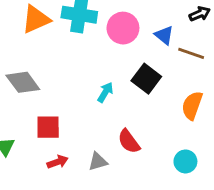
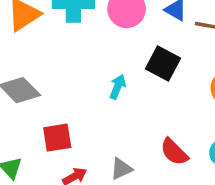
red semicircle: (129, 141) -> (174, 152), moved

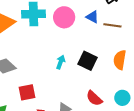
black square: (163, 64) -> (88, 61), moved

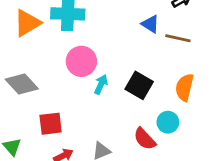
pink circle: (64, 17) -> (81, 61), moved
cyan circle: (122, 98) -> (168, 122), moved

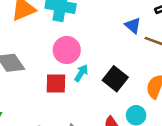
red square: (51, 124) -> (56, 84), moved

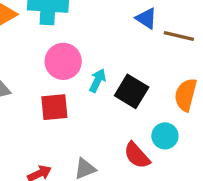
cyan arrow: (81, 73) -> (98, 81), moved

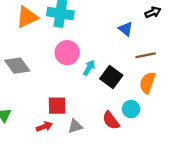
brown line: (179, 36) -> (146, 55), moved, turned -30
red square: (54, 107) -> (57, 106), moved

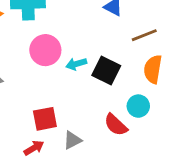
cyan arrow: (89, 68) -> (76, 64), turned -126

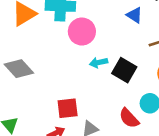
pink circle: (45, 50) -> (82, 32), moved

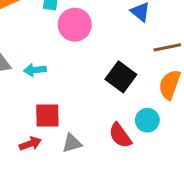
cyan arrow: (99, 62) -> (35, 70), moved

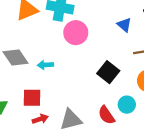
red square: (47, 115) -> (32, 98), moved
gray triangle: (72, 143) -> (71, 120), size x1.5

